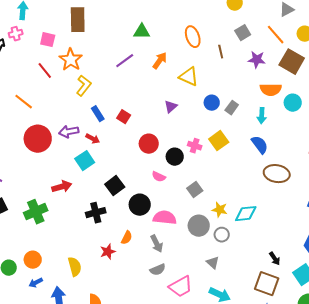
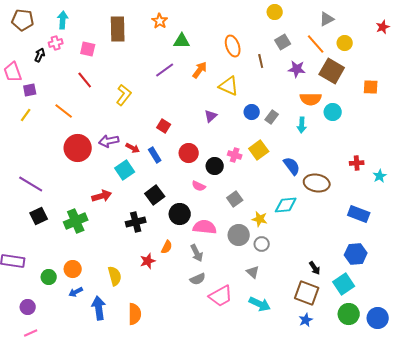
orange star: (71, 60) -> (160, 21), moved, size x0.7
blue rectangle: (98, 114) -> (155, 155), moved
blue semicircle: (260, 145) -> (292, 166), moved
cyan diamond: (246, 214) -> (286, 205), moved

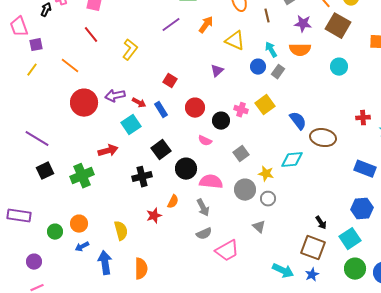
orange semicircle: (311, 99) -> (300, 50), moved
cyan arrow: (302, 125) -> (271, 50), moved, turned 147
cyan arrow: (260, 304) -> (283, 271), moved

